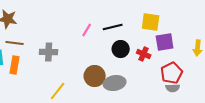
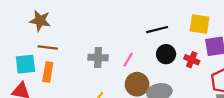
pink line: (87, 30) -> (128, 60), moved
gray cross: (49, 52) -> (98, 57), moved

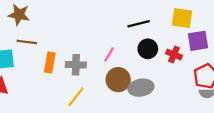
gray cross: (98, 57) -> (76, 65), moved
orange rectangle: (48, 72) -> (50, 63), moved

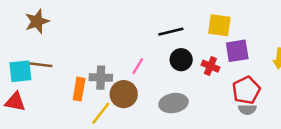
brown star: (19, 15) -> (37, 21), turned -30
brown line: (27, 42) -> (41, 65), moved
orange rectangle: (50, 63) -> (79, 89), moved
brown circle: (118, 80) -> (124, 94), moved

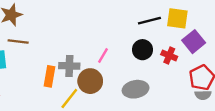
black line: (171, 32) -> (149, 21), moved
purple square: (237, 51) -> (194, 42), turned -30
brown line: (41, 65) -> (18, 42), moved

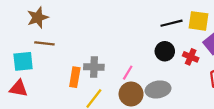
pink line: (103, 56) -> (128, 73), moved
brown circle: (90, 81) -> (131, 94), moved

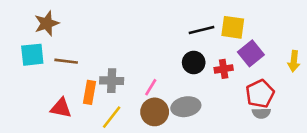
brown line: (44, 43) -> (66, 61), moved
red cross: (191, 57) -> (224, 69), turned -32
cyan square: (23, 61) -> (32, 55), moved
red triangle: (19, 88) -> (61, 108), moved

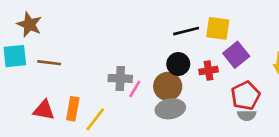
brown star: (47, 23) -> (29, 24), turned -30
gray cross: (112, 81) -> (120, 78), moved
orange rectangle: (90, 92) -> (73, 109), moved
brown circle: (155, 112) -> (168, 86), moved

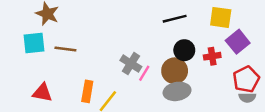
black line: (186, 31) -> (175, 19), moved
gray cross: (120, 78) -> (131, 64), turned 30
red triangle: (44, 110) -> (42, 93), moved

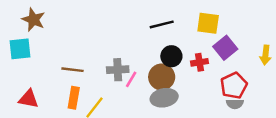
brown line: (65, 49) -> (73, 70), moved
gray cross: (131, 64) -> (118, 70), turned -35

